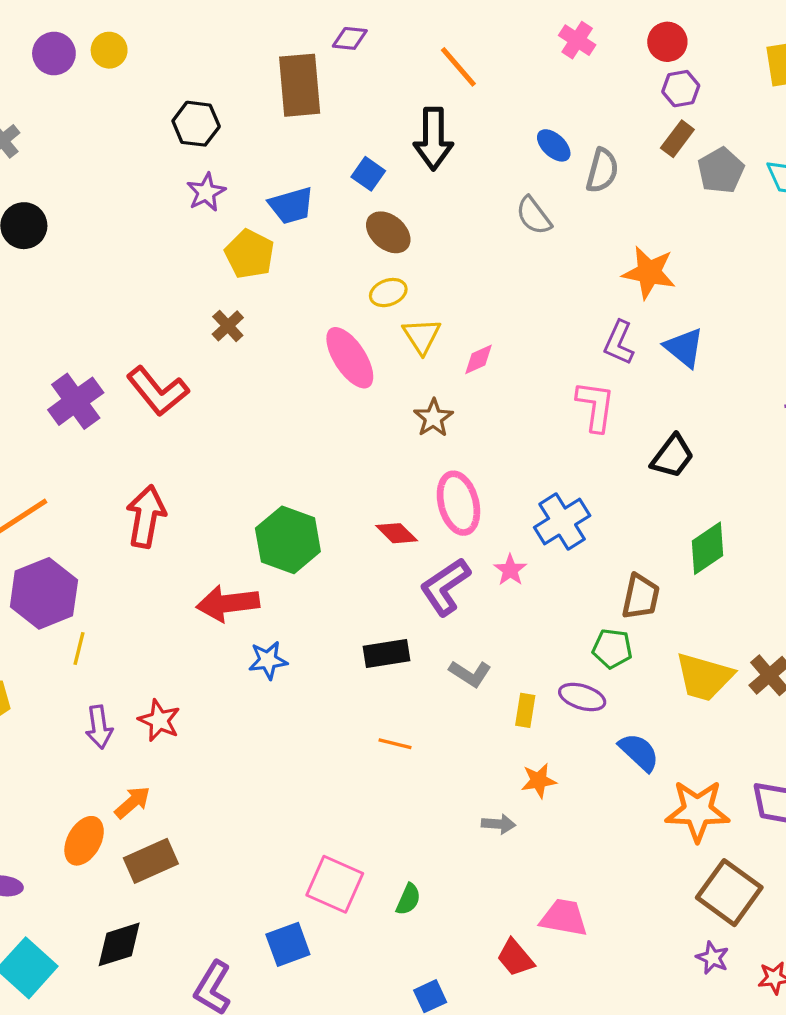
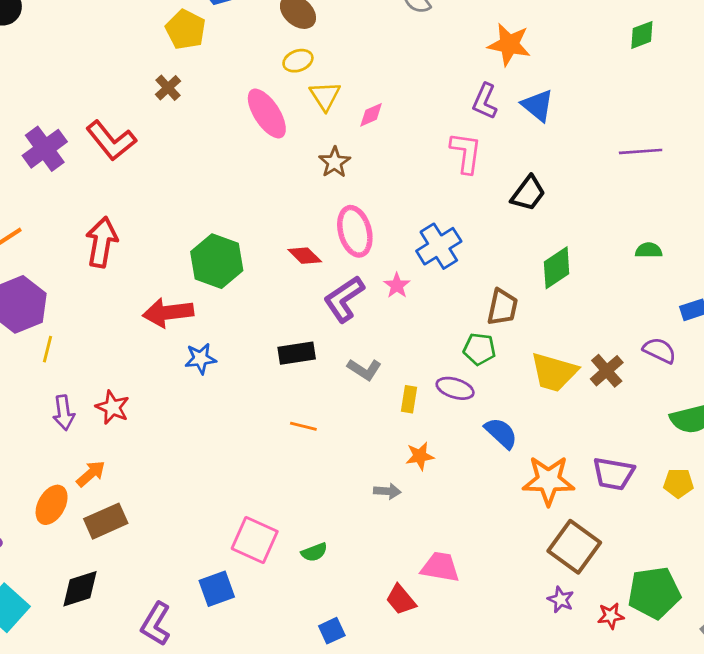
green semicircle: (408, 899) -> (314, 552), turned 45

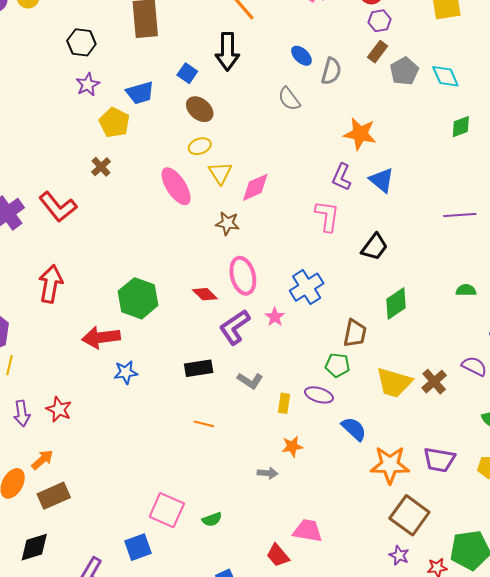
pink diamond: (371, 115) -> (255, 187), size x1.5
brown star: (335, 162) -> (227, 223), turned -30

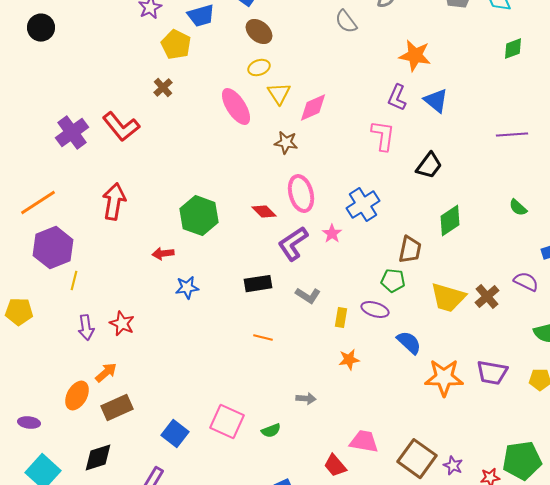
green semicircle: (466, 290) -> (518, 208), turned -138
red arrow: (101, 337) -> (163, 254), size x0.6
gray arrow: (268, 473) -> (306, 399), moved
brown square: (409, 515) -> (417, 459), moved
blue square: (138, 547) -> (175, 434), moved, turned -32

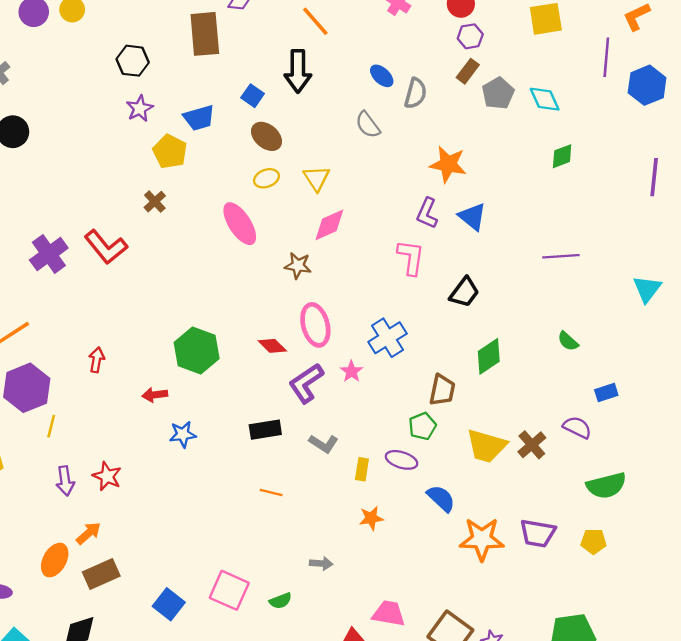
yellow triangle: (279, 94) -> (317, 178), moved
red arrow: (114, 202) -> (97, 360), moved, size x0.6
green pentagon: (393, 281) -> (422, 426), turned -30

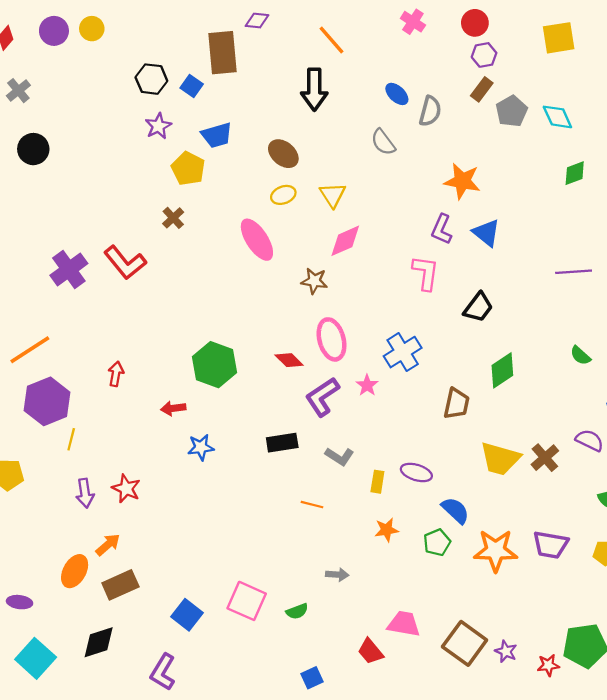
blue square: (253, 96) -> (192, 86), moved
green pentagon: (422, 426) -> (437, 542), moved
orange line: (271, 493) -> (312, 505), moved

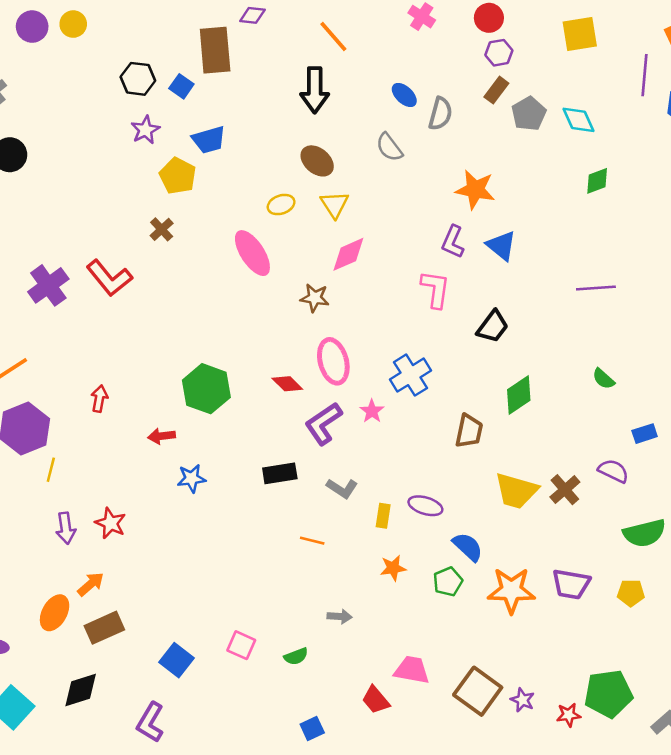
brown ellipse: (283, 154) -> (317, 161), moved
pink square: (247, 601) -> (241, 645), size x0.7

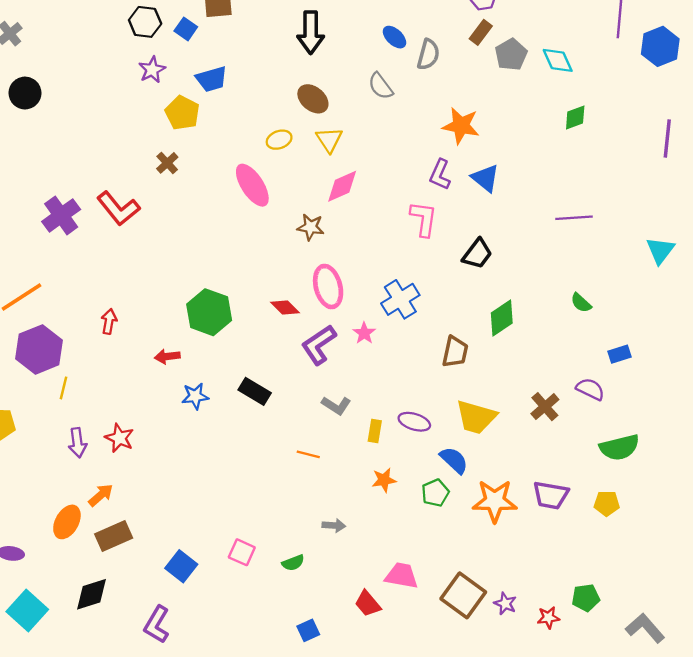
black rectangle: (280, 473) -> (255, 391), moved, turned 40
yellow trapezoid: (516, 491) -> (476, 417), moved
green pentagon: (608, 694) -> (586, 598), size x0.6

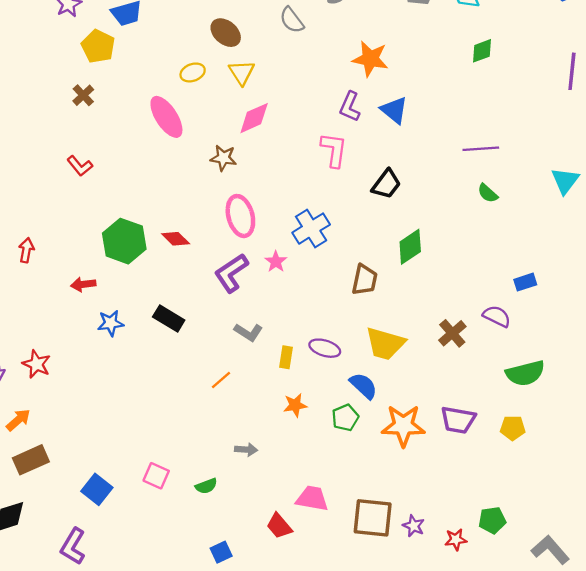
red L-shape: (118, 208) -> (80, 166), moved, size x0.6
green semicircle: (581, 303) -> (488, 193), moved
red diamond: (285, 307) -> (176, 239), moved
orange line: (308, 454) -> (221, 380), turned -55
brown square: (463, 595) -> (373, 518), turned -30

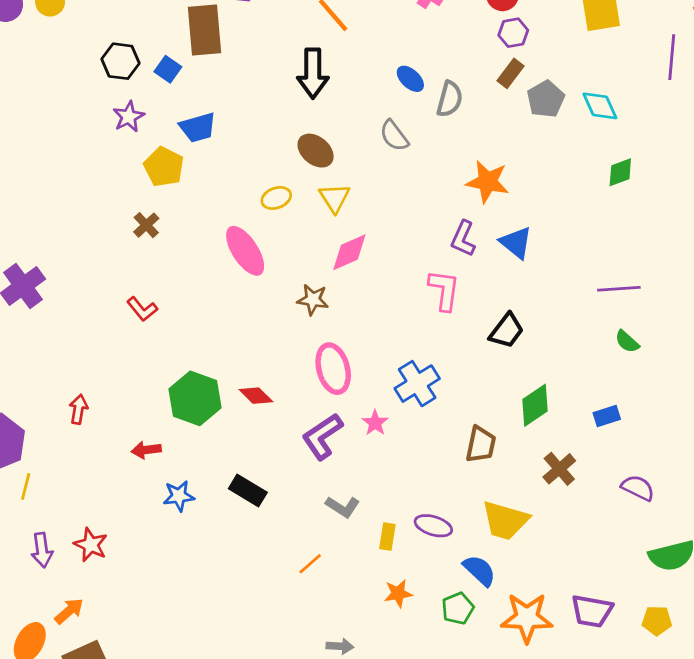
blue rectangle: (525, 282) -> (607, 416), moved
brown cross: (452, 333) -> (559, 469), moved

